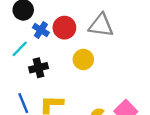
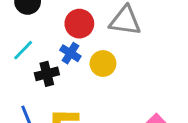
blue cross: (41, 30) -> (70, 53), moved

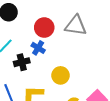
yellow circle: (103, 63) -> (61, 75), moved

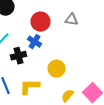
gray triangle: (76, 25) -> (72, 20), size x0.6

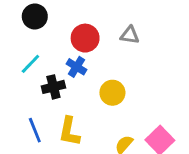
yellow circle: (56, 69) -> (112, 93), moved
yellow L-shape: (30, 87) -> (69, 132), turned -80

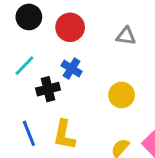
red circle: (85, 38) -> (70, 27), moved
yellow circle: (112, 93) -> (122, 95), moved

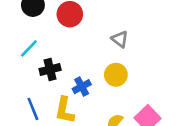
gray triangle: (126, 36) -> (120, 39), moved, turned 30
blue cross: (72, 69) -> (82, 87), moved, turned 30

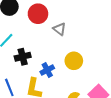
gray triangle: (120, 39) -> (59, 29), moved

